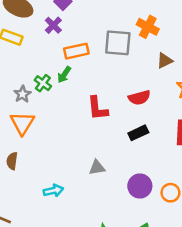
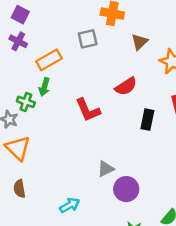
gray square: (118, 43) -> (88, 39), size x0.7
black rectangle: (138, 133) -> (147, 120), moved, turned -36
purple circle: (140, 186) -> (126, 189), moved

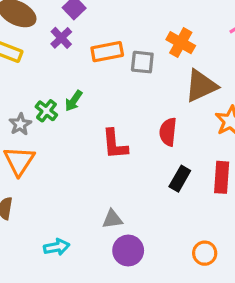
brown triangle: (140, 42) -> (201, 86), size x1.6
orange rectangle: (49, 60) -> (107, 52), moved
red semicircle: (126, 86) -> (168, 132), turned 110

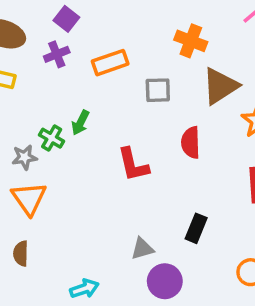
purple cross: (61, 38) -> (57, 54), turned 30
gray square: (142, 62) -> (158, 90), moved
gray star: (20, 124) -> (24, 157), turned 30
black rectangle: (180, 179) -> (196, 228), moved

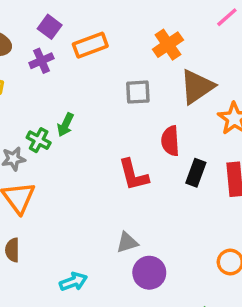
orange cross: (191, 41) -> (168, 45), turned 36
orange rectangle: (110, 63) -> (90, 45), moved
red L-shape: (133, 165) -> (133, 175), moved
black rectangle: (196, 228) -> (196, 173), moved

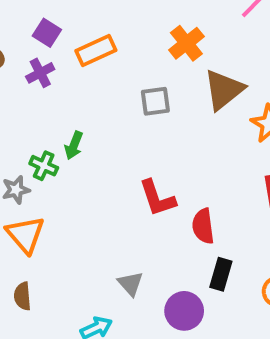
red semicircle: (170, 141) -> (203, 226), moved
black rectangle: (196, 173) -> (221, 274), moved
gray triangle: (127, 242) -> (130, 284), moved, turned -50

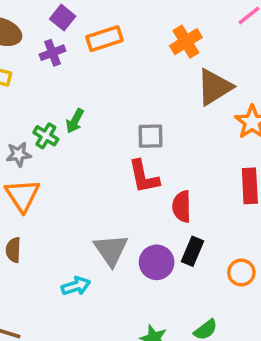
gray square: (155, 101) -> (151, 136), moved
gray triangle: (130, 284) -> (111, 250), size x1.5
purple circle: (184, 311) -> (157, 262), moved

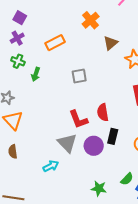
orange rectangle: (104, 39) -> (55, 43), moved
brown triangle: (214, 87) -> (110, 43), size x0.7
green cross: (46, 136) -> (18, 61), moved
red L-shape: (144, 177) -> (78, 119), moved

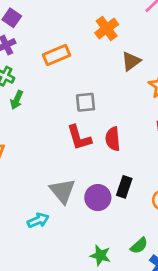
green arrow: (36, 74) -> (17, 100), moved
red semicircle: (103, 112) -> (113, 139), moved
red L-shape: (78, 119) -> (79, 138), moved

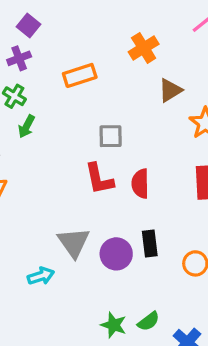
black rectangle: (124, 187) -> (150, 244), turned -30
green semicircle: (139, 246) -> (148, 321), moved

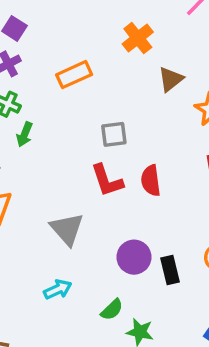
gray triangle: (74, 242) -> (67, 229), moved
black rectangle: (150, 244) -> (170, 270), moved
green semicircle: (148, 321) -> (112, 310), moved

